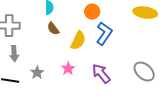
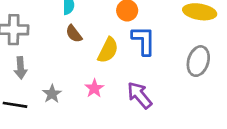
blue L-shape: (104, 34) -> (144, 41), turned -35
gray ellipse: (144, 72) -> (198, 61), moved, turned 65

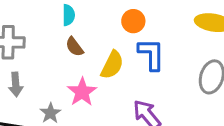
pink star: (94, 88) -> (82, 92), moved, size x1.4

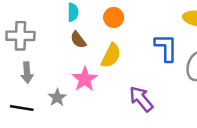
orange circle: (133, 21) -> (114, 17), moved
blue L-shape: (151, 54) -> (166, 48), moved

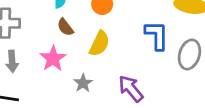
pink star: (85, 79) -> (53, 59), moved
gray star: (57, 98) -> (83, 83), moved

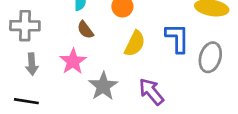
yellow semicircle: (99, 44) -> (135, 44), moved
gray star: (83, 83) -> (103, 86), size x1.5

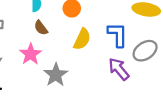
gray ellipse: (210, 57) -> (145, 51), turned 40
purple arrow: (151, 92) -> (119, 69), moved

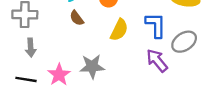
pink star: (31, 54) -> (59, 75), moved
gray star: (56, 75) -> (92, 66), turned 30

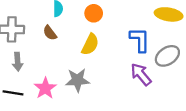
brown semicircle: (77, 18) -> (50, 33), moved
yellow semicircle: (119, 30) -> (90, 44), moved

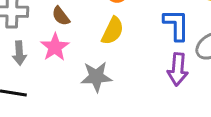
purple arrow: (141, 74) -> (178, 69), turned -135
pink star: (45, 88) -> (55, 47), moved

